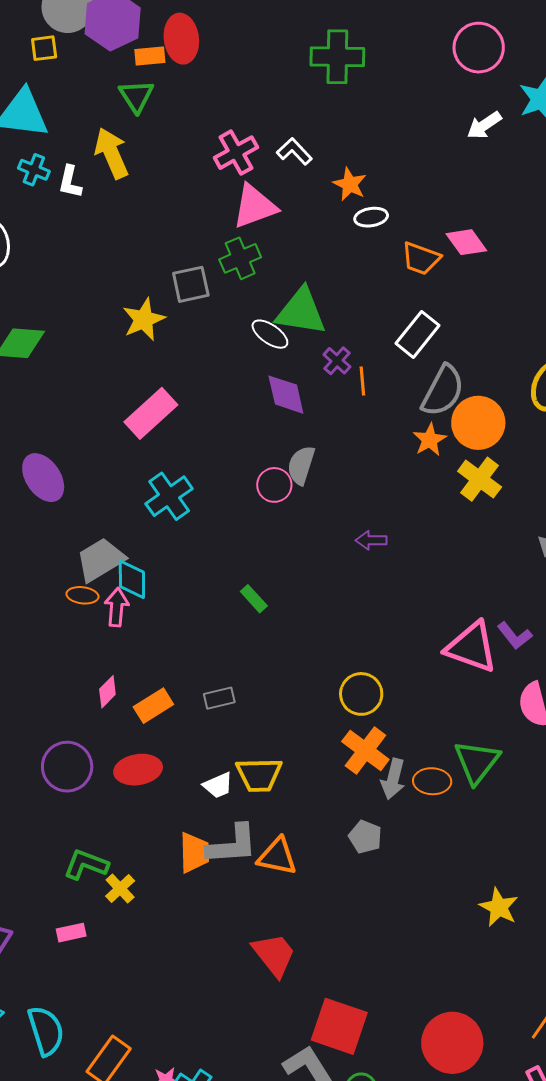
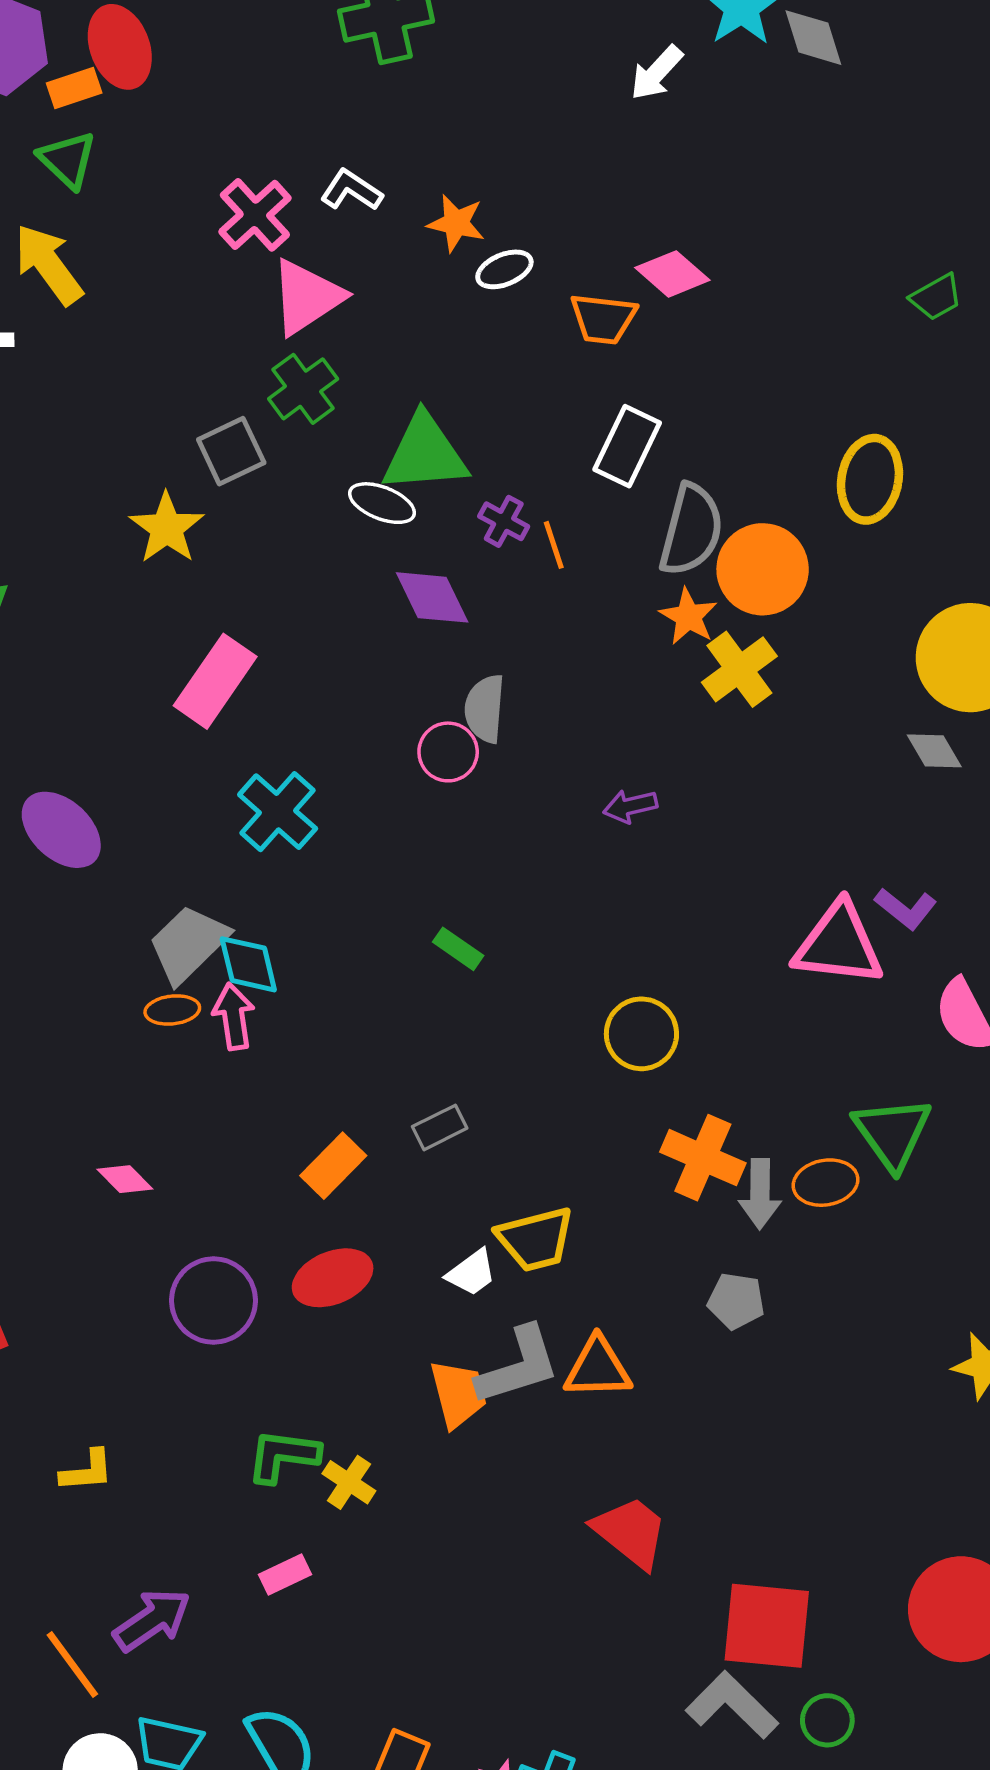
yellow cross: (480, 479) -> (739, 669), moved, turned 30
pink diamond: (107, 692) -> (125, 1179), moved, turned -76
yellow circle: (361, 694) -> (641, 1034), moved

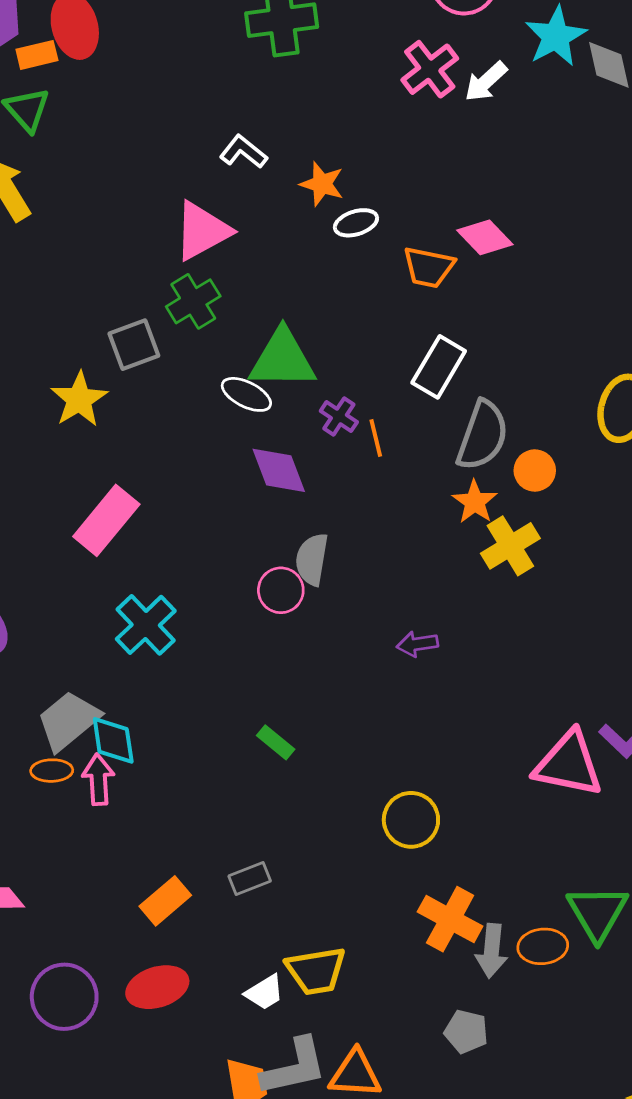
pink cross: (255, 215) -> (430, 69), moved
orange circle: (763, 569) -> (535, 470), size x0.6

